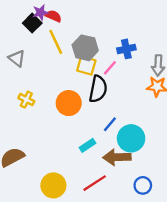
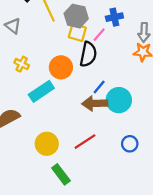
cyan rectangle: (88, 145) -> (41, 91), moved, size x1.6
brown arrow: (117, 157) -> (95, 103), moved

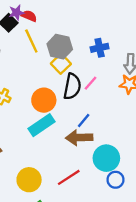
yellow square: (77, 32) -> (61, 64), turned 30
pink line: (99, 35) -> (90, 83), moved
cyan rectangle: (41, 91) -> (42, 125), moved
cyan circle: (119, 100) -> (106, 158), moved

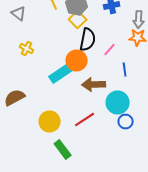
pink line: (90, 83) -> (110, 50), moved
orange circle: (44, 100) -> (77, 60), moved
blue line: (84, 121) -> (125, 70), moved, turned -48

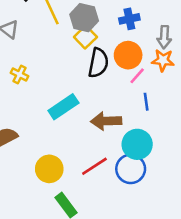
pink line: (110, 50) -> (137, 76), moved
orange circle: (77, 60) -> (128, 55), moved
blue circle: (126, 122) -> (131, 169), moved, size x1.5

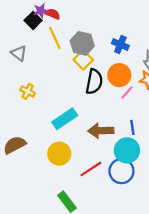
blue cross: (129, 19) -> (120, 44), turned 35
blue line: (146, 102) -> (132, 127), moved
yellow circle: (49, 169) -> (59, 154), moved

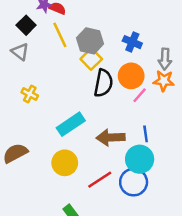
black square: (33, 20) -> (26, 25), moved

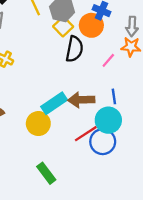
orange circle: (131, 76) -> (91, 25), moved
cyan rectangle: (71, 124) -> (54, 103), moved
red line: (100, 180) -> (86, 134), moved

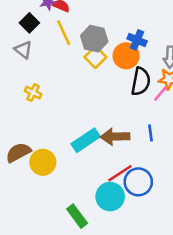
black semicircle: (74, 49) -> (141, 82), moved
pink line: (108, 60) -> (160, 94), moved
cyan circle: (108, 120) -> (110, 197), moved
yellow circle: (38, 124) -> (43, 162), moved

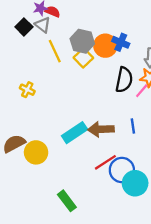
yellow line: (64, 33) -> (55, 51), moved
gray triangle: (23, 50) -> (43, 25), moved
orange circle: (126, 56) -> (105, 46), moved
cyan circle: (110, 197) -> (135, 183), moved

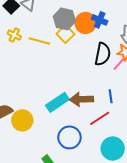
yellow line: (55, 51) -> (39, 41), moved, turned -50
yellow cross: (27, 90) -> (14, 35), moved
red line: (105, 162) -> (100, 118), moved
blue circle: (122, 170) -> (69, 137), moved

